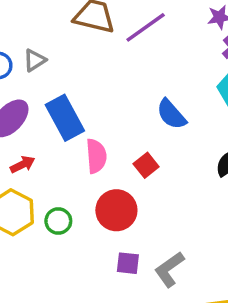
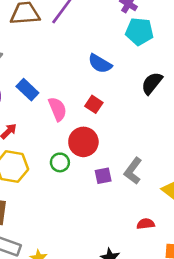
blue rectangle: (65, 118) -> (27, 90), size x0.7
green circle: (58, 221) -> (60, 162), moved

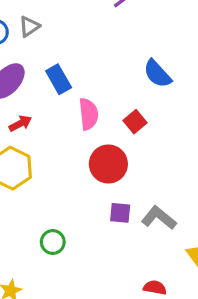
green circle: (60, 162) -> (53, 242), moved
gray L-shape: (133, 171) -> (159, 218), turned 76

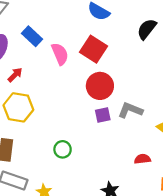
red square: (135, 122) -> (93, 49), size x1.6
red circle: (108, 164) -> (100, 86), moved

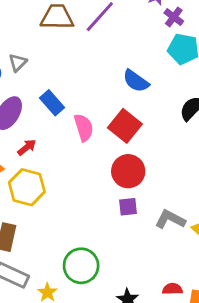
gray L-shape: (130, 110) -> (170, 219), moved
green circle: (63, 149) -> (81, 266), moved, size x1.6
red semicircle: (142, 159) -> (172, 289), moved

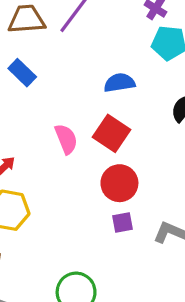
blue semicircle: (136, 81) -> (119, 83), turned 140
blue rectangle: (52, 103) -> (22, 73), moved

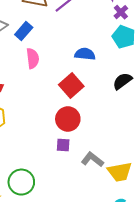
blue rectangle: (22, 73) -> (24, 31), turned 72
pink semicircle: (66, 139) -> (33, 58), moved

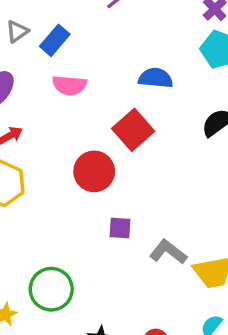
pink semicircle: (33, 58) -> (69, 85), turned 102
red circle: (68, 119) -> (94, 171), moved

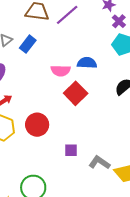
pink semicircle: (69, 85) -> (61, 71), moved
red circle: (94, 171) -> (37, 125), moved

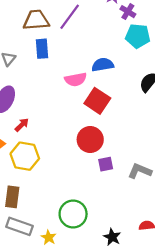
blue rectangle: (28, 44) -> (42, 49), moved, turned -30
red circle: (37, 125) -> (90, 140), moved

